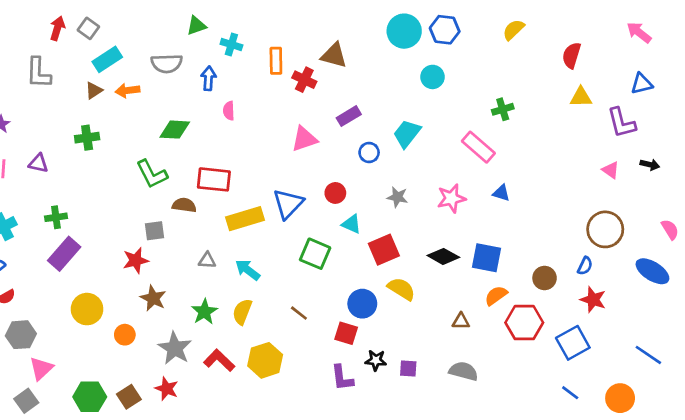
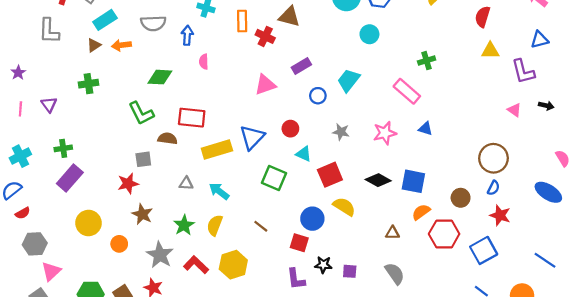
purple triangle: (38, 163) -> (49, 104), turned 42
brown circle: (605, 229) -> (493, 158), moved
gray semicircle: (464, 371) -> (395, 273), turned 40

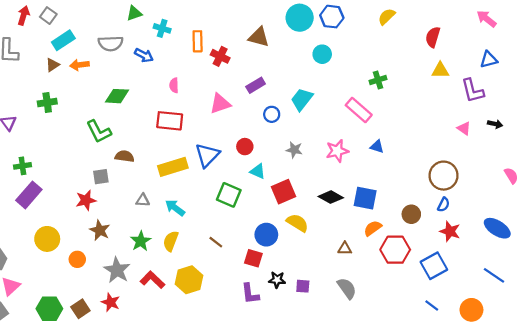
brown triangle: (289, 17) -> (259, 37), moved
blue arrow: (187, 35) -> (144, 55), turned 114
pink semicircle: (204, 62) -> (174, 85), moved
red rectangle: (192, 118) -> (170, 121), moved
blue ellipse: (548, 192) -> (497, 228), moved

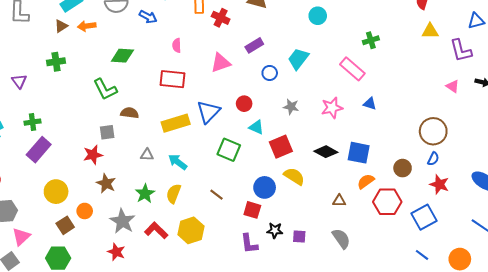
brown square: (80, 309) -> (65, 225), moved

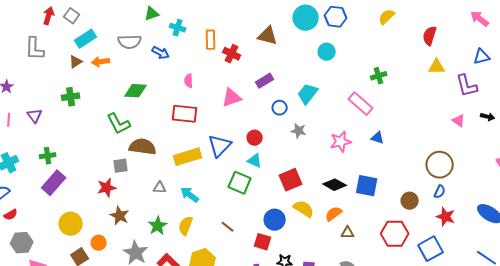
gray star: (291, 107) -> (299, 131), moved
brown semicircle: (130, 113) -> (143, 147), size x1.5
cyan triangle: (256, 127) -> (255, 161), moved
orange semicircle: (366, 181) -> (334, 214), moved

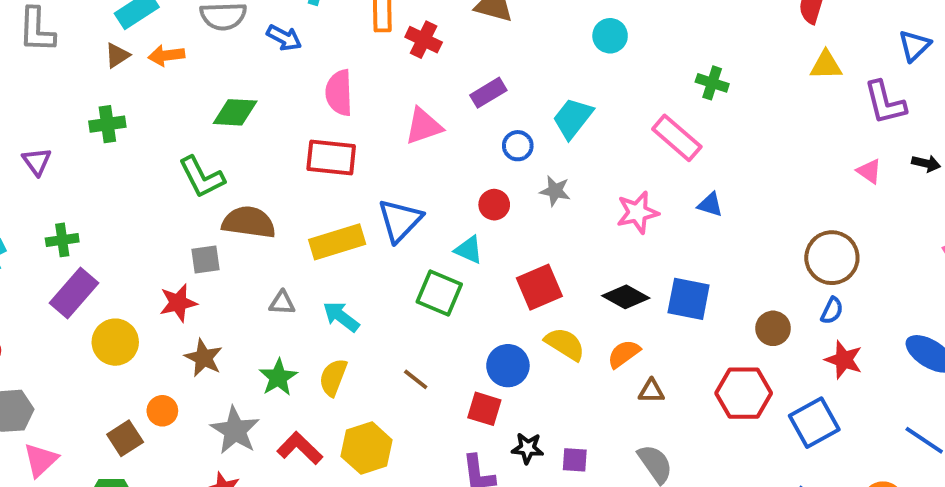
blue triangle: (482, 57) -> (914, 46), turned -30
green cross: (379, 76) -> (712, 83), turned 35
pink semicircle: (189, 81) -> (339, 93), size x1.6
red circle: (255, 138) -> (494, 205), moved
yellow circle: (71, 224) -> (115, 342), moved

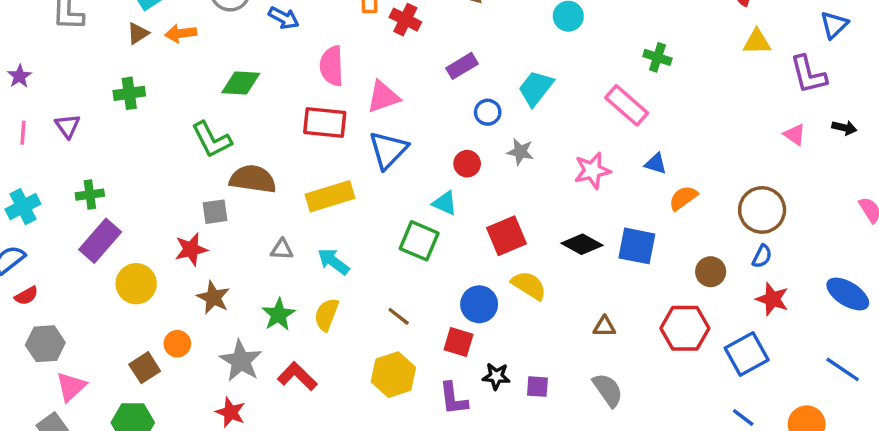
pink triangle: (424, 126) -> (383, 97), moved
blue triangle: (400, 220) -> (388, 150), moved
orange semicircle: (624, 354) -> (683, 198), moved
yellow hexagon: (367, 448) -> (393, 375), moved

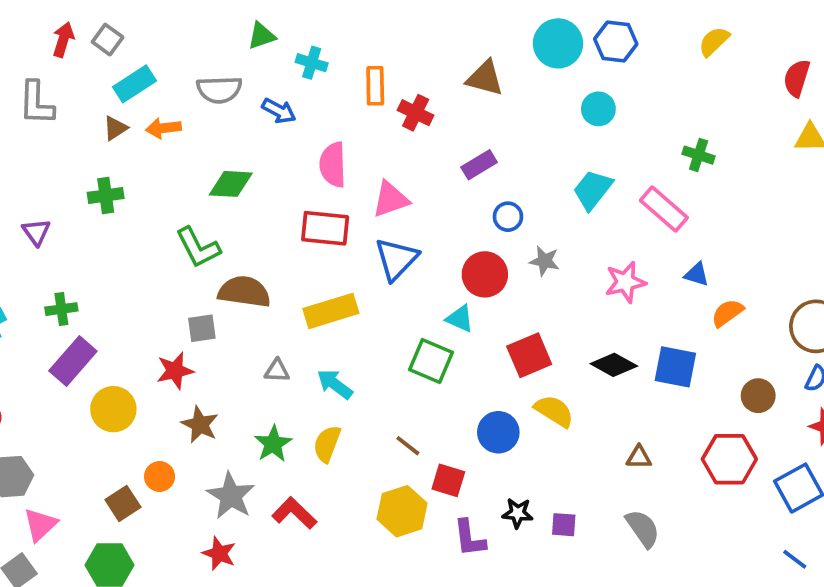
cyan trapezoid: (536, 88) -> (593, 190), moved
red circle: (467, 164) -> (485, 274), size x1.5
red square: (459, 342) -> (448, 480), moved

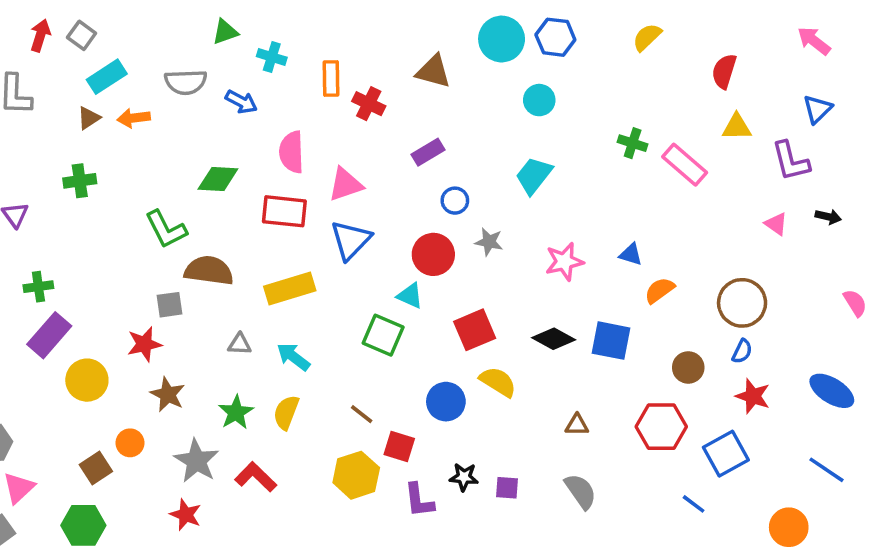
green diamond: (231, 184) -> (218, 179), moved
pink rectangle: (664, 209) -> (685, 165), moved
blue line: (795, 559) -> (694, 504), moved

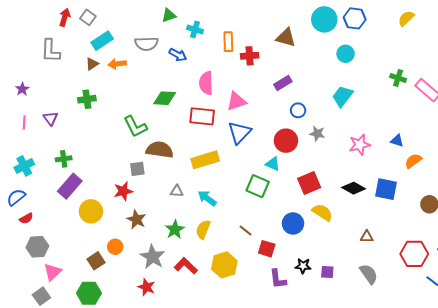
red cross: (369, 104) -> (250, 56), turned -30
red hexagon: (661, 427) -> (414, 254), moved
yellow hexagon: (356, 475) -> (224, 265), moved

